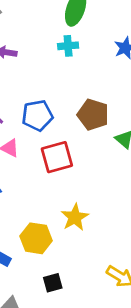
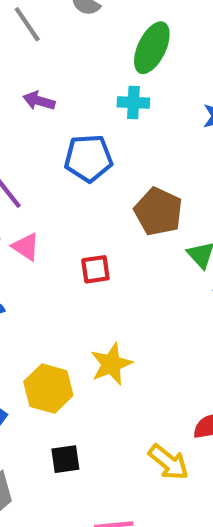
blue pentagon: (37, 115) -> (88, 158), moved
red square: (57, 157) -> (95, 269), size x0.6

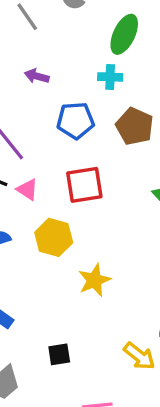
brown pentagon: (158, 212) -> (135, 126), moved
red square: (95, 269) -> (84, 185), moved, size x1.6
yellow hexagon: (48, 389) -> (54, 237), moved

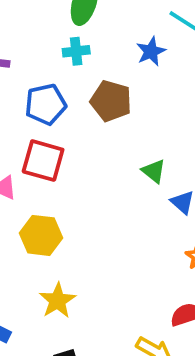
red square: (84, 185) -> (43, 161), moved, turned 33
yellow star: (94, 280) -> (57, 301), moved

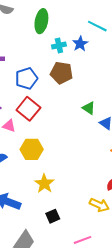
cyan cross: (76, 51) -> (59, 45), moved
red square: (43, 161) -> (28, 109), turned 30

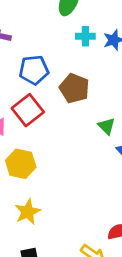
brown pentagon: (62, 73) -> (74, 88), moved

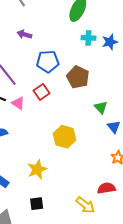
red square: (28, 110) -> (42, 92), size x0.7
yellow hexagon: (21, 164) -> (65, 137), moved

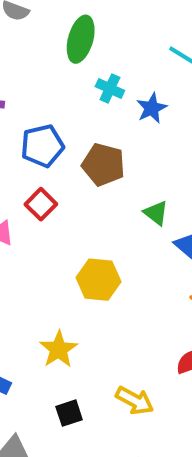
cyan cross: (88, 38) -> (110, 88), turned 32
blue star: (110, 42) -> (152, 108), moved
yellow arrow: (85, 205) -> (135, 401), moved

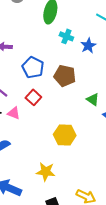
blue pentagon: (42, 146) -> (33, 67), turned -30
yellow star: (59, 349) -> (46, 172), turned -30

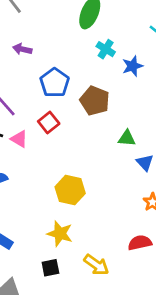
green triangle: (93, 99) -> (127, 138), turned -40
yellow hexagon: (65, 135) -> (70, 190), moved
yellow star: (46, 172) -> (60, 234), moved

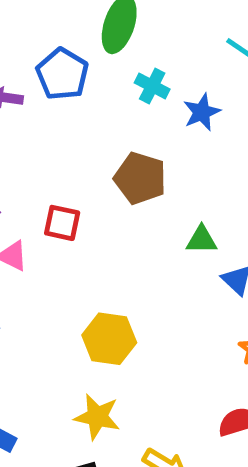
blue pentagon: (55, 83) -> (62, 74), moved
red square: (49, 122) -> (62, 223), turned -35

